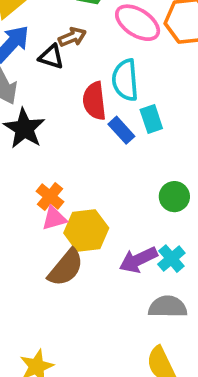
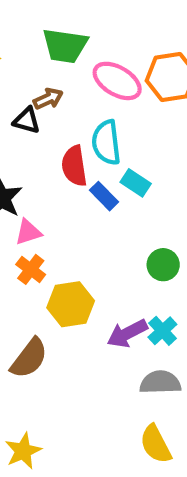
cyan rectangle: (151, 119) -> (136, 183), turned -36
pink triangle: (54, 218) -> (28, 232), moved
brown semicircle: (66, 268) -> (29, 358), moved

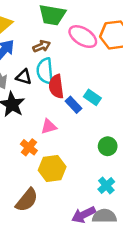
black triangle: (27, 121) -> (24, 77), moved
cyan semicircle: (106, 142) -> (45, 71), moved
pink triangle: (28, 232) -> (49, 126), moved
purple arrow: (127, 333) -> (84, 215), moved

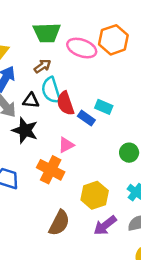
orange cross: (29, 147) -> (51, 170), size x1.5
yellow hexagon: (52, 168) -> (95, 195), moved
purple arrow: (84, 215) -> (105, 225), moved

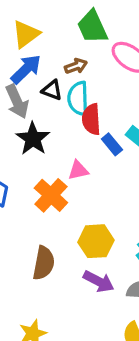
green trapezoid: (47, 33) -> (92, 27), turned 52
black triangle: (31, 101) -> (52, 90), moved
brown semicircle: (59, 223) -> (44, 263), turned -32
purple arrow: (105, 225) -> (99, 281), turned -130

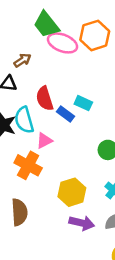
green trapezoid: (92, 27) -> (46, 24), moved
cyan semicircle: (78, 98) -> (24, 120), moved
brown semicircle: (44, 263) -> (19, 212), moved

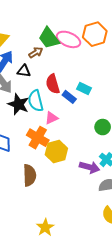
green trapezoid: (46, 24) -> (49, 38), moved
yellow hexagon: (72, 192) -> (56, 151), moved
purple arrow: (82, 223) -> (90, 167), moved

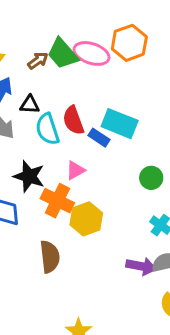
brown arrow: (36, 52) -> (38, 61), moved
cyan rectangle: (84, 89) -> (120, 124), size x1.6
cyan semicircle: (36, 101) -> (47, 129), moved
black star: (18, 104) -> (29, 176), moved
purple arrow: (90, 167) -> (141, 266), moved

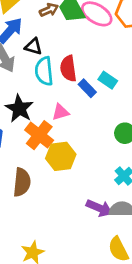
cyan rectangle: (120, 124) -> (108, 80), size x0.6

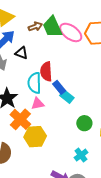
cyan semicircle: (44, 71) -> (34, 83), moved
cyan rectangle: (108, 80) -> (67, 97), moved

